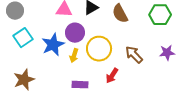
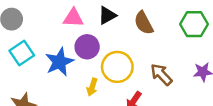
yellow arrow: (74, 56) -> (92, 87), moved

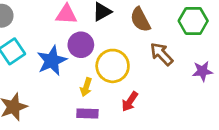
brown arrow: (161, 74) -> (161, 54), moved

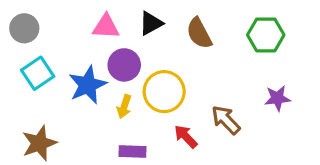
brown arrow: (161, 54) -> (226, 120), moved
yellow arrow: (86, 87) -> (124, 107), moved
red arrow: (130, 102) -> (186, 137), turned 102

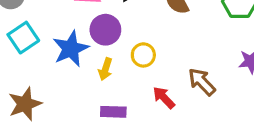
yellow circle: (164, 92) -> (143, 55), size x0.6

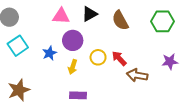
blue star: (71, 49) -> (49, 53), size x0.6
brown arrow: (202, 82) -> (137, 75), turned -36
red arrow: (164, 98) -> (119, 58), moved

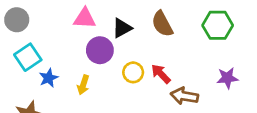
black triangle: (90, 14) -> (122, 28), moved
blue star: (49, 53) -> (49, 78), moved
yellow arrow: (73, 67) -> (83, 85), moved

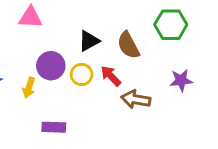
brown semicircle: (162, 24) -> (128, 45), moved
black triangle: (122, 28) -> (89, 41), moved
purple circle: (100, 50) -> (51, 66), moved

